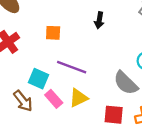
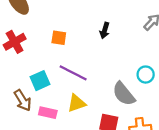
cyan square: (39, 79) -> (40, 81), turned 36
pink rectangle: (54, 99) -> (48, 113), moved, turned -42

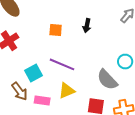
orange square: (59, 38) -> (56, 30), moved

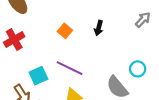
orange square: (56, 30) -> (65, 31), turned 32

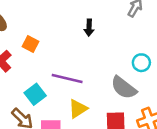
orange square: (65, 31) -> (31, 44), moved

